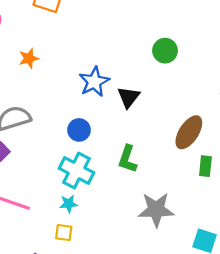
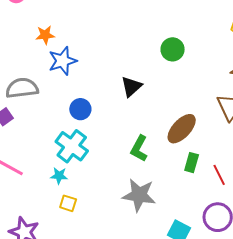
blue star: (94, 82) -> (63, 61), moved
green L-shape: (127, 159) -> (139, 148), moved
yellow square: (64, 233) -> (68, 203), moved

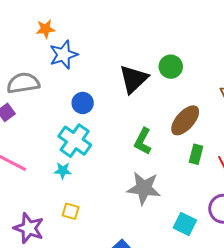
green circle: (173, 49) -> (171, 67), moved
black triangle: (131, 87) -> (134, 79), size x1.4
yellow square: (68, 203) -> (71, 211), moved

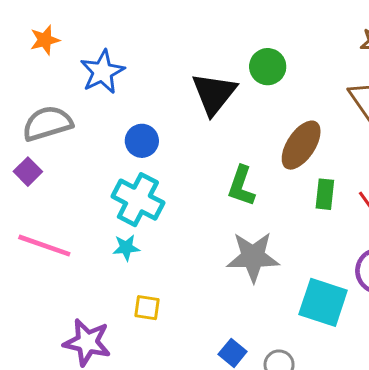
orange star: (45, 29) -> (45, 40), moved
cyan square: (185, 224) -> (323, 302), size x1.4

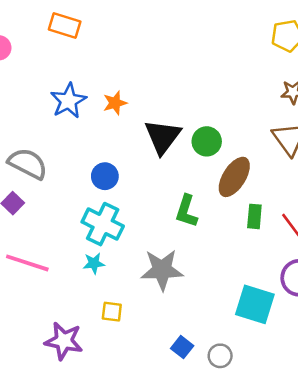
orange star: (45, 40) -> (115, 103), moved
green circle: (268, 67) -> (207, 141), moved
blue star: (102, 72) -> (68, 101), moved
gray semicircle: (47, 123) -> (28, 164), turned 45
gray star: (253, 257) -> (162, 270), moved

